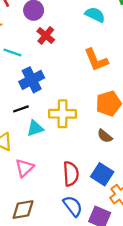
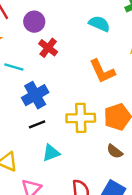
black line: (21, 109) -> (37, 124), moved
yellow cross: (63, 114) -> (81, 118), moved
cyan triangle: (35, 128) -> (51, 153), moved

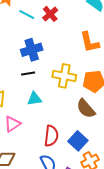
cyan line: (14, 67) -> (27, 15), moved
brown semicircle: (115, 151) -> (86, 109), size x1.5

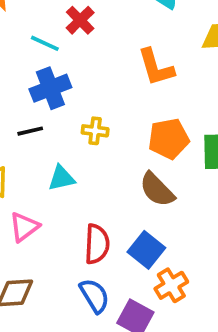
cyan line: (27, 15) -> (45, 43), moved
black line: (28, 74) -> (30, 131), moved
yellow cross: (64, 76) -> (95, 131), moved, size x0.6

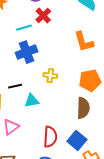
cyan line: (45, 43) -> (24, 28), turned -42
black line: (30, 131) -> (15, 86), moved
brown semicircle: (157, 190) -> (83, 108), turned -135

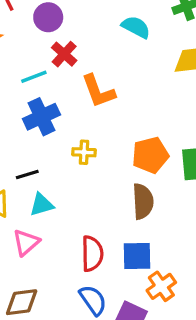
orange L-shape: (84, 42) -> (98, 91), moved
cyan triangle: (32, 101) -> (42, 205), moved
blue square: (77, 140) -> (137, 256), turned -36

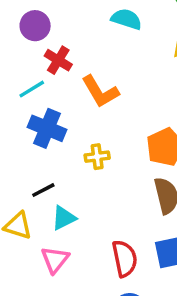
blue cross: (41, 117) -> (47, 128), turned -32

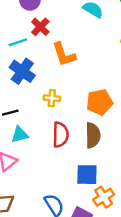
red semicircle: (125, 258) -> (61, 135), moved

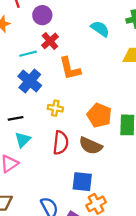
orange pentagon: (100, 102) -> (99, 115), turned 30
cyan triangle: (20, 135) -> (23, 140), turned -36
brown semicircle: (93, 135) -> (91, 146), turned 110

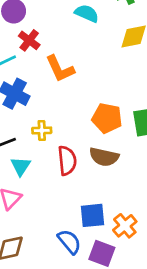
yellow cross: (55, 108) -> (42, 130), moved
blue square: (82, 182) -> (93, 215), moved

